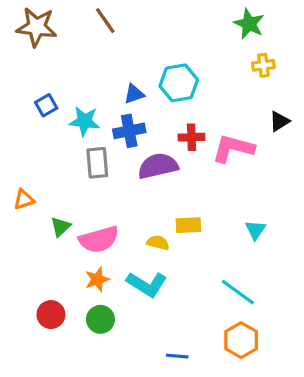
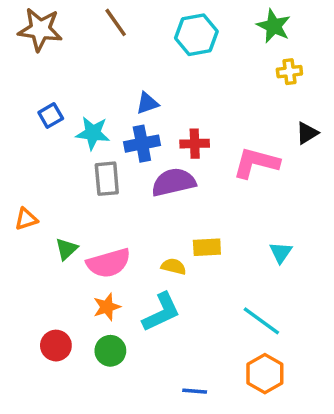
cyan hexagon: (179, 83) -> (196, 35), moved
red cross: (192, 137) -> (195, 144), moved
cyan L-shape: (147, 284) -> (161, 312), turned -57

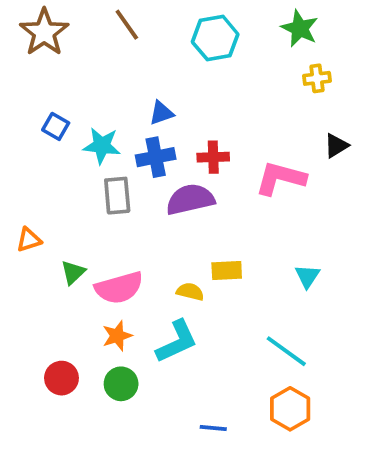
brown star: (40, 29) -> (44, 32), turned 30
blue square: (51, 116) -> (56, 126), turned -30

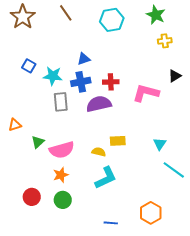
cyan L-shape: (177, 342) -> (106, 178), moved
cyan line: (286, 351) -> (174, 170), moved

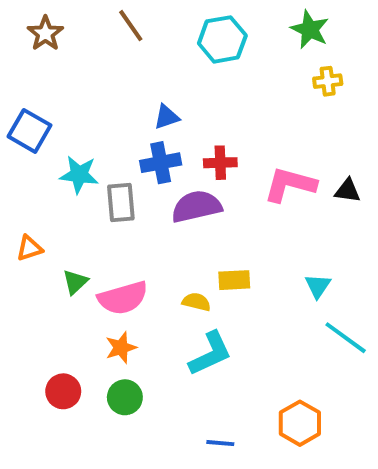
brown star: (23, 17) -> (45, 33), size x0.7
blue square: (29, 66) -> (29, 131), moved, size x1.5
cyan star: (53, 76) -> (79, 175), moved
black triangle: (175, 76) -> (348, 191), moved, turned 40

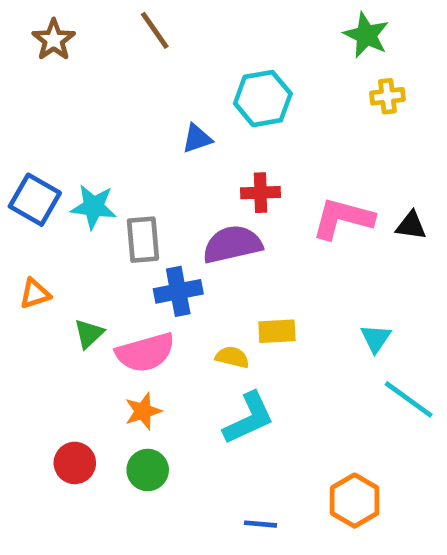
cyan hexagon: (222, 39) -> (263, 99), moved
blue square: (29, 131) -> (35, 200), moved
blue cross: (161, 163) -> (178, 291), moved

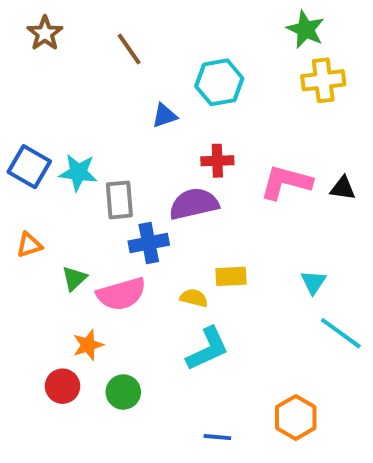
brown line: (155, 30) -> (129, 49), moved
yellow cross: (387, 96) -> (323, 80), size x1.5
orange star: (143, 411) -> (88, 345), moved

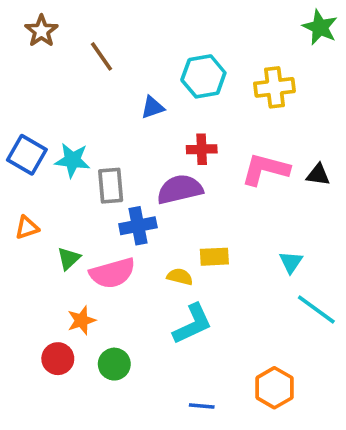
green star: (306, 29) -> (320, 27), moved
brown line: (129, 49) -> (102, 56), moved
yellow cross: (323, 80) -> (274, 87), moved

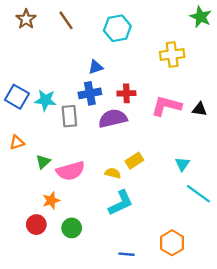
brown line: (102, 56) -> (66, 20), moved
cyan hexagon: (203, 76) -> (117, 28), moved
blue cross: (138, 226) -> (90, 93), moved
yellow rectangle: (214, 257) -> (134, 161), turned -30

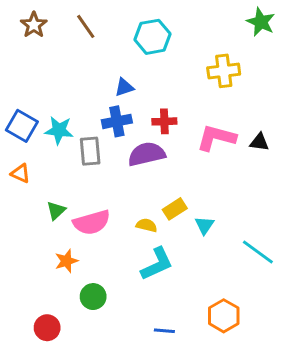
orange triangle: (17, 142) -> (20, 173), moved, turned 42
cyan triangle: (182, 164) -> (204, 225), moved
red circle: (36, 225) -> (47, 328), moved

